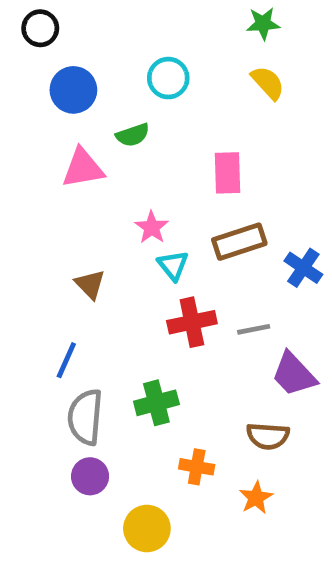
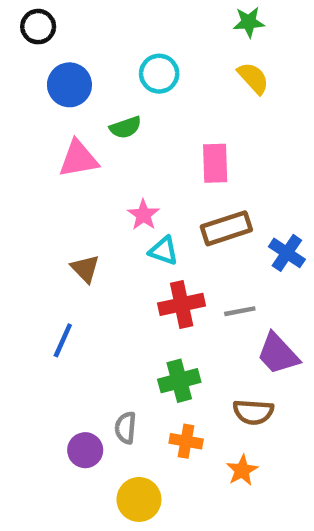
cyan triangle: (173, 265) -> (164, 251), turned -32
green cross: (156, 403) -> (179, 381), moved
gray semicircle: (85, 417) -> (126, 428), moved, size x0.6

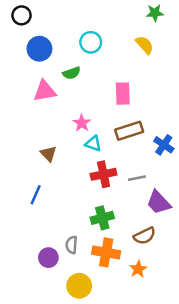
green star: (249, 22) -> (155, 13), moved
brown semicircle: (253, 412) -> (145, 236), turned -30
orange cross: (186, 441) -> (106, 252), size x1.5

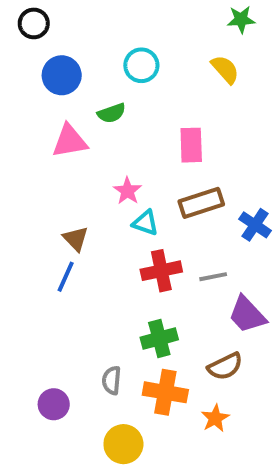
blue line: (36, 195) -> (66, 277), moved
purple circle: (48, 258) -> (54, 404), moved

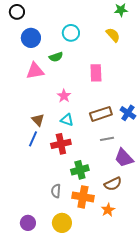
brown rectangle: (201, 203) -> (101, 114), moved
cyan triangle: (145, 223) -> (67, 120), moved
red cross: (161, 271) -> (61, 144), moved
purple circle: (54, 404) -> (28, 223), moved

